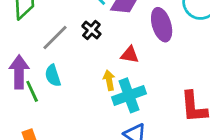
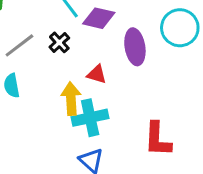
yellow arrow: (109, 80) -> (71, 99), size x1.5

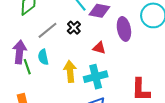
yellow arrow: (71, 99) -> (70, 71), moved

